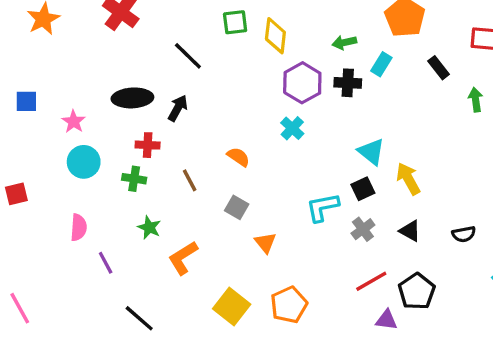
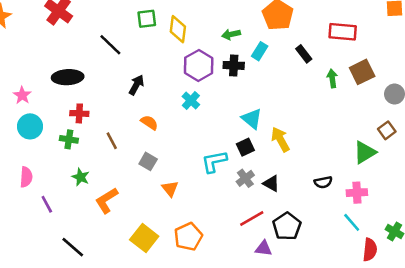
black arrow: (178, 108) -> (136, 85), moved
black triangle: (410, 231) -> (271, 184), moved

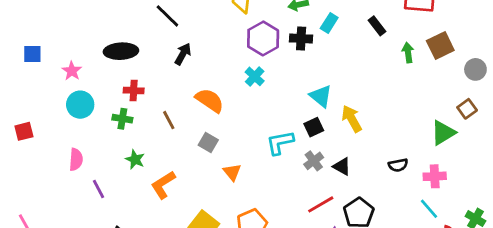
black arrow: (136, 85) -> (183, 54), moved
orange semicircle: (149, 123) -> (210, 100), size x1.5

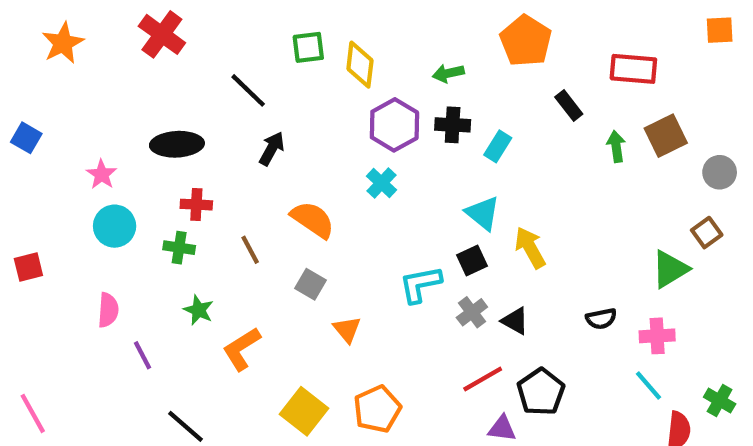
cyan rectangle: (329, 23) -> (498, 146), moved
blue square: (32, 54) -> (26, 138), moved, turned 30

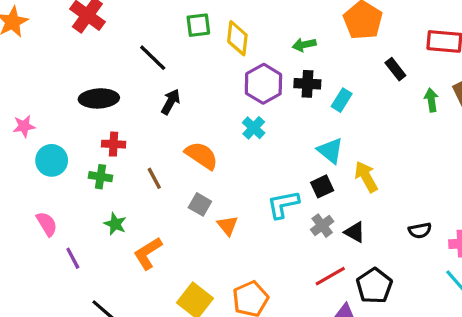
pink star: (102, 174) -> (24, 126), moved, turned 30
pink semicircle: (108, 310) -> (47, 224), turned -35
orange triangle: (347, 329) -> (228, 226), moved

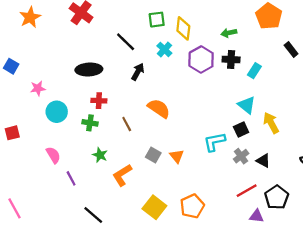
cyan cross: (254, 128) -> (164, 50), moved
gray square: (200, 204) -> (153, 155), moved

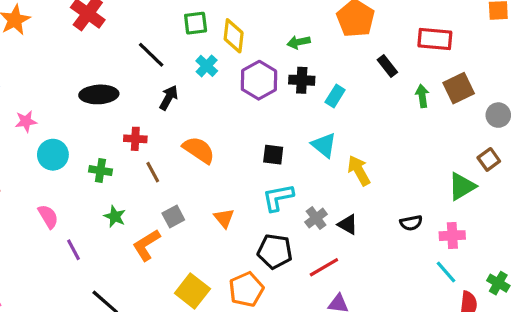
red cross: (99, 101) -> (135, 139), moved
black square: (241, 129) -> (273, 155), moved, turned 32
gray square: (153, 155) -> (173, 216), moved, turned 32
black pentagon: (277, 197) -> (275, 251), moved, turned -30

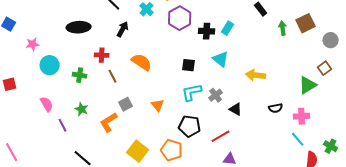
black cross: (302, 80) -> (207, 31), moved
yellow arrow: (359, 171) -> (256, 75), moved, turned -54
green star: (115, 216) -> (82, 109), moved
gray cross: (316, 218) -> (216, 95), moved
orange pentagon: (246, 289) -> (172, 150), turned -30

